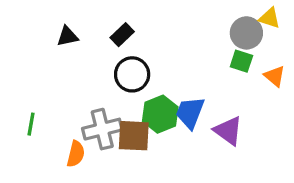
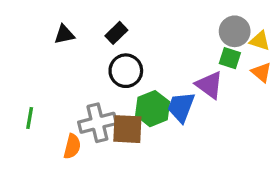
yellow triangle: (270, 18) -> (260, 41), moved
purple triangle: (228, 131) -> (209, 85), moved

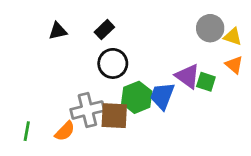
green square: (230, 58) -> (206, 82), moved
green line: (30, 118) -> (27, 131), moved
orange semicircle: (72, 146) -> (65, 131), turned 30

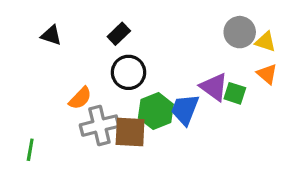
black triangle: (58, 31) -> (51, 35), moved, turned 30
orange semicircle: (65, 131) -> (80, 98), moved

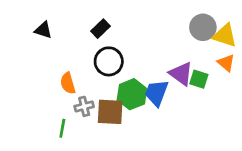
yellow triangle: (265, 42) -> (225, 35), size x1.4
orange semicircle: (80, 98) -> (68, 83), turned 120
gray cross: (99, 126) -> (84, 106), size x0.6
green line: (30, 150) -> (62, 128), moved

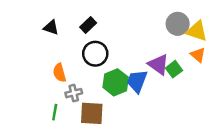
black triangle: (43, 30) -> (51, 27), moved
green square: (199, 79) -> (174, 69), turned 35
brown square: (110, 112) -> (92, 113), moved

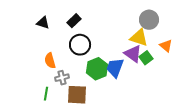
yellow triangle: (197, 31) -> (139, 38), moved

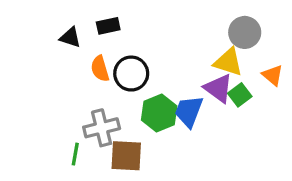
black rectangle: (74, 21) -> (108, 26), moved, turned 32
orange semicircle: (50, 61) -> (100, 69), moved
gray cross: (62, 78) -> (102, 128), size x1.5

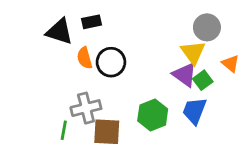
black triangle: (70, 37) -> (60, 32), size x1.5
yellow triangle: (228, 62) -> (193, 52), turned 36
blue trapezoid: (189, 111) -> (194, 111), moved
green hexagon: (159, 113) -> (153, 115), moved

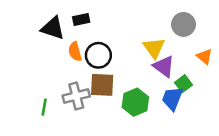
yellow triangle: (193, 52) -> (154, 48), moved
green square: (203, 80) -> (183, 84), moved
green line: (64, 130) -> (44, 107), moved
brown square: (107, 132) -> (102, 85), moved

